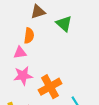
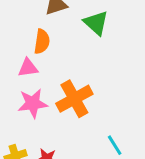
orange cross: (50, 87) -> (74, 99), moved

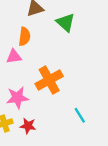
pink star: (33, 103) -> (17, 98), moved

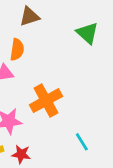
green triangle: (66, 22) -> (87, 33), moved

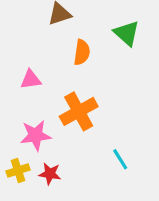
orange semicircle: (17, 50) -> (82, 52), moved

